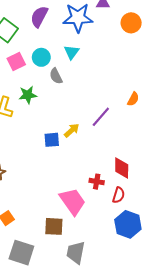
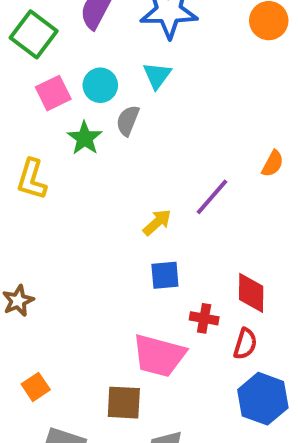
gray semicircle: (56, 76) -> (128, 120), turned 49
green star: (28, 95) -> (85, 138), moved, turned -30
blue square: (52, 140) -> (165, 275), moved
pink trapezoid: (73, 201) -> (159, 356), turned 140

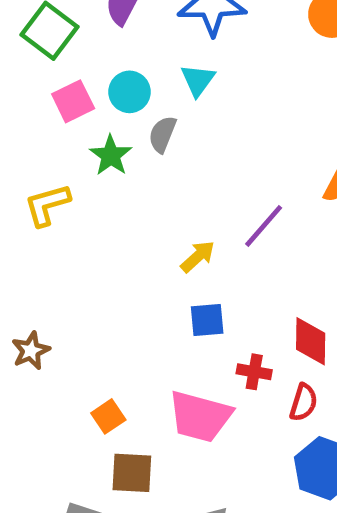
yellow L-shape: (32, 179) -> (47, 205), turned 57
orange square: (36, 387) -> (108, 416), moved
brown square: (124, 403) -> (132, 473), moved

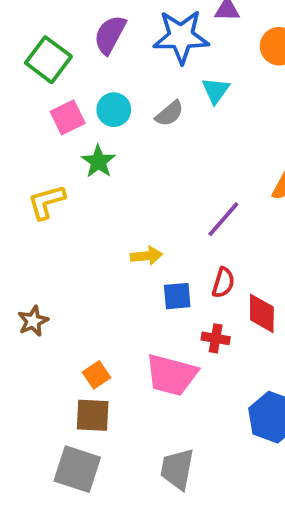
cyan triangle: (198, 80) -> (216, 90), moved
gray semicircle: (162, 134) -> (170, 114), moved, turned -152
yellow arrow: (198, 257) -> (146, 256), moved, turned 36
red semicircle: (304, 402) -> (223, 283), moved
brown square: (132, 473) -> (93, 415), moved

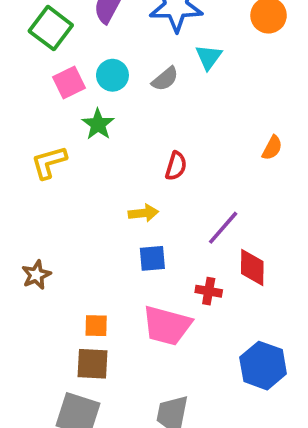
purple line: (223, 219) -> (223, 228), moved
red semicircle: (223, 283) -> (176, 166), moved
blue square: (177, 296) -> (152, 258), moved
orange square: (96, 375) -> (96, 326), turned 35

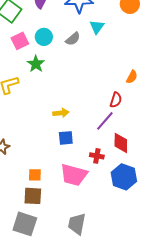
red semicircle: (176, 166) -> (116, 100), moved
blue hexagon: (263, 366) -> (124, 177), moved

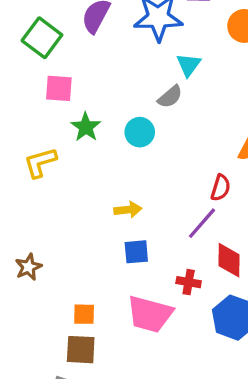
cyan circle: (44, 37) -> (140, 132), moved
gray semicircle: (73, 39) -> (170, 97), moved
pink square: (20, 41) -> (59, 88), turned 30

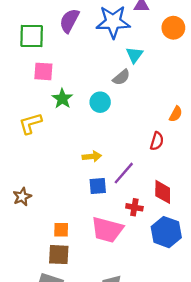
green square: (42, 38) -> (32, 36), turned -36
purple line: (202, 223) -> (124, 173), moved

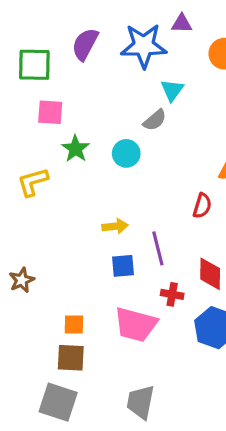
purple line: (124, 173) -> (158, 248), turned -55

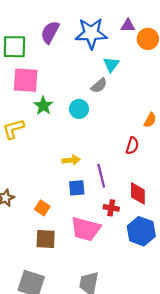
purple triangle: (182, 24) -> (128, 26), moved
pink square: (50, 112) -> (26, 80), size x1.4
orange square: (74, 324) -> (42, 208), moved, turned 32
brown square: (71, 358) -> (46, 239), moved

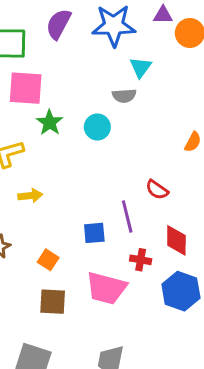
gray semicircle: (99, 86) -> (124, 96), turned 36
red semicircle: (132, 146) -> (157, 190), moved, turned 108
yellow arrow: (71, 160) -> (30, 196), moved

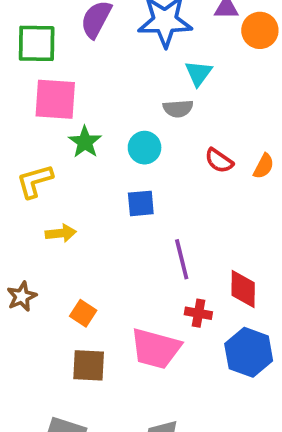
red semicircle: (157, 190) -> (219, 161), moved
blue square: (94, 233) -> (141, 203), moved

